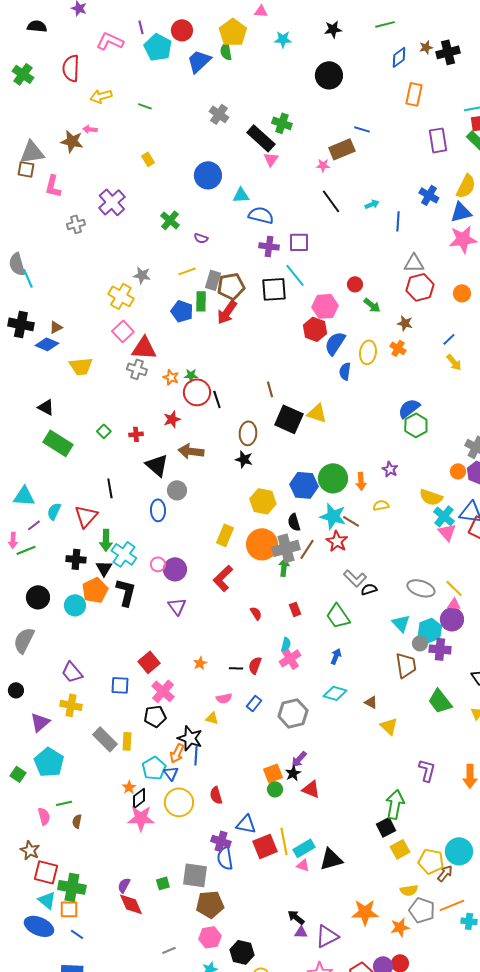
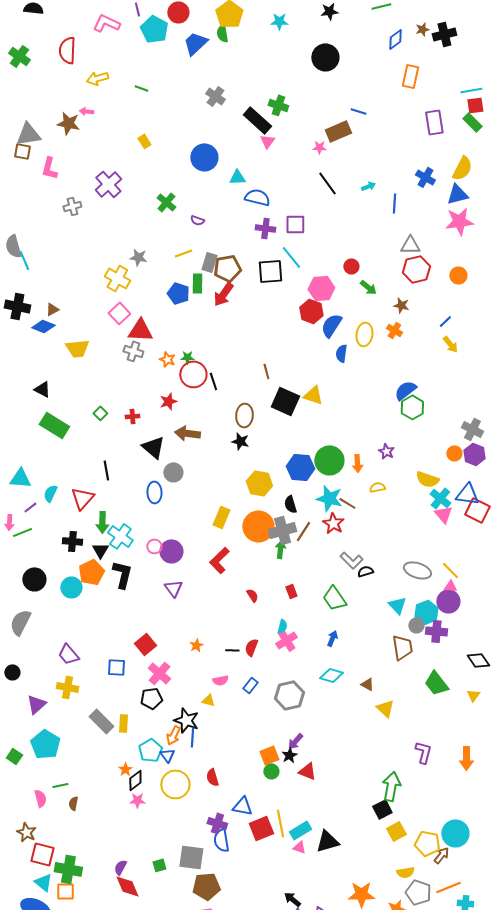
pink star: (141, 818) -> (137, 800), size x0.6

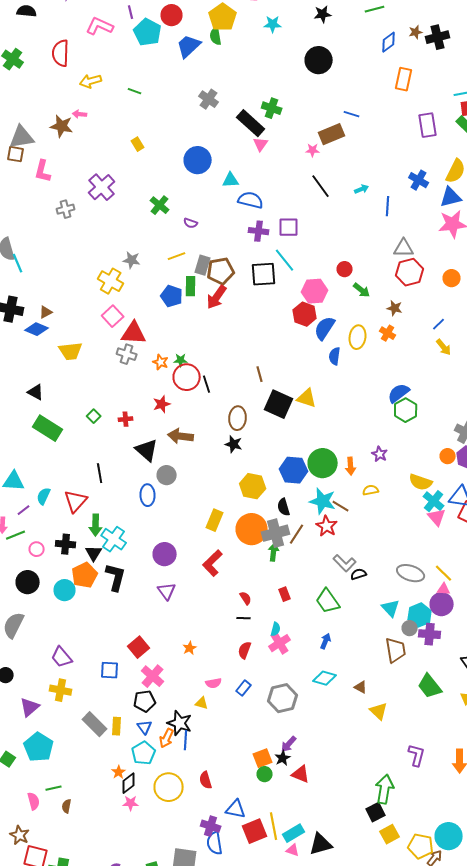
pink circle: (154, 546) -> (37, 549), moved
black line: (232, 650) -> (244, 618), moved
blue triangle: (167, 755) -> (145, 727), moved

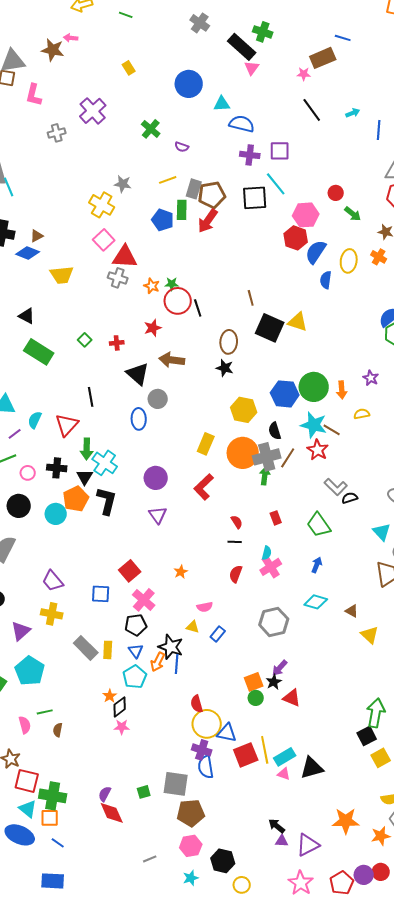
blue rectangle: (244, 688) -> (218, 634), moved
yellow circle: (169, 787) -> (207, 724), moved

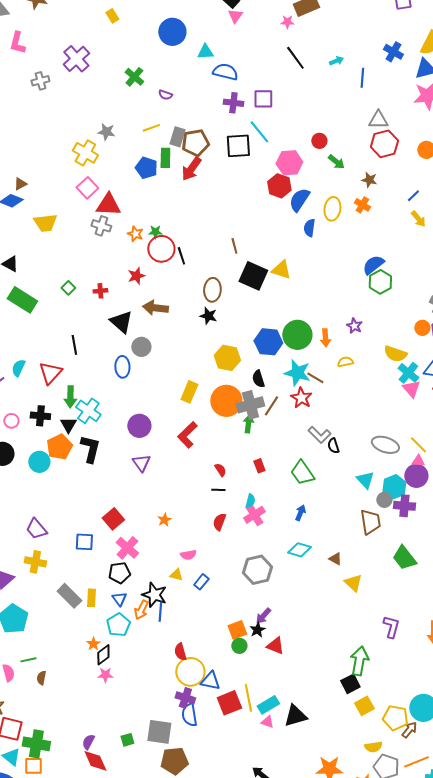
black semicircle: (350, 498) -> (333, 446), turned -91

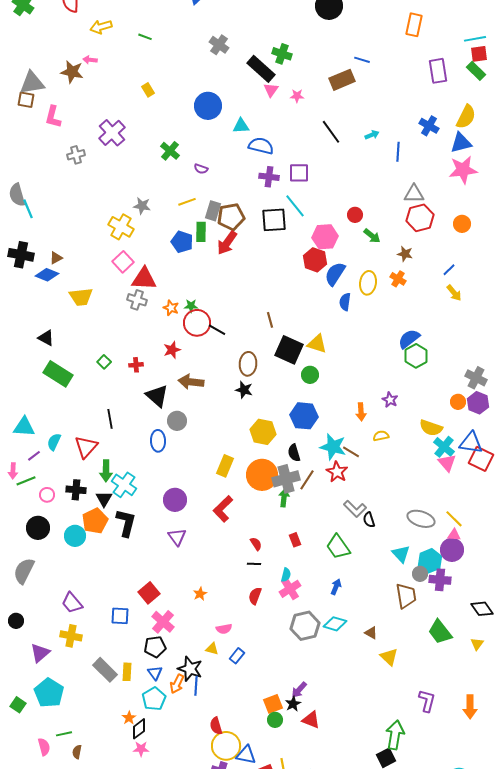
pink star: (287, 22) -> (297, 96), moved
black line: (181, 256) -> (217, 330), turned -42
green circle: (297, 335) -> (310, 375), moved, size x0.6
gray hexagon: (257, 570) -> (305, 626), moved

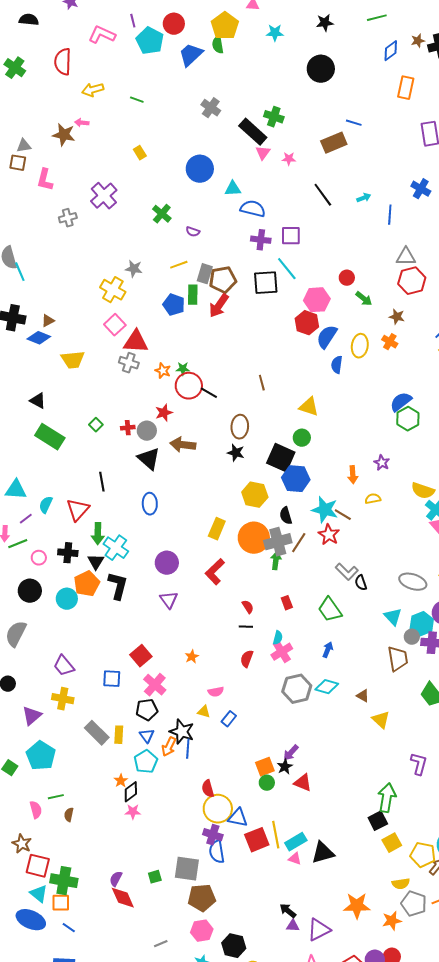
gray triangle: (32, 83) -> (24, 146), size x0.6
black square: (289, 350) -> (281, 458), moved
gray circle: (177, 421) -> (147, 431), moved

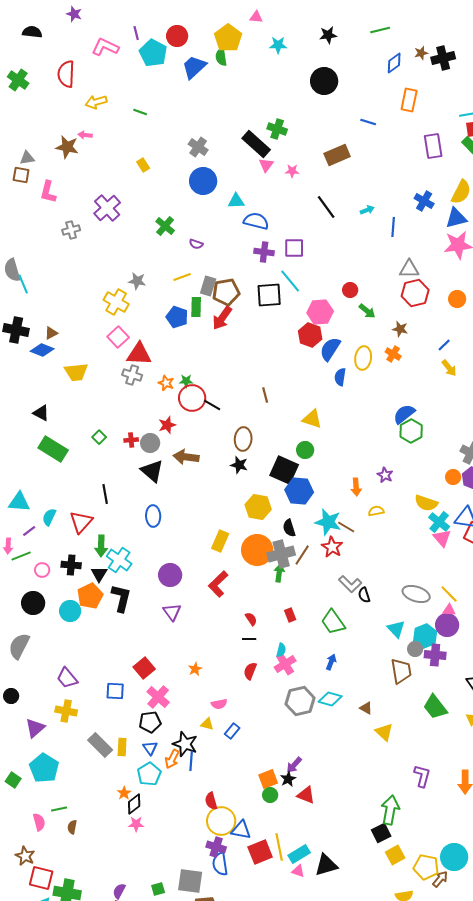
gray cross: (211, 108) -> (198, 147), moved
blue line: (354, 123) -> (368, 122), moved

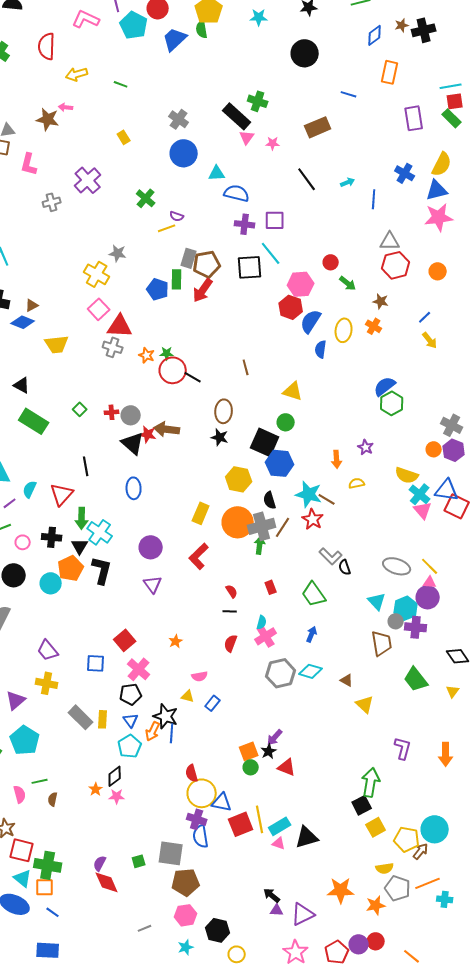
yellow line: (182, 277) -> (167, 228), moved
red star: (167, 425) -> (148, 434), moved, turned 30
orange star: (124, 793) -> (96, 789), moved

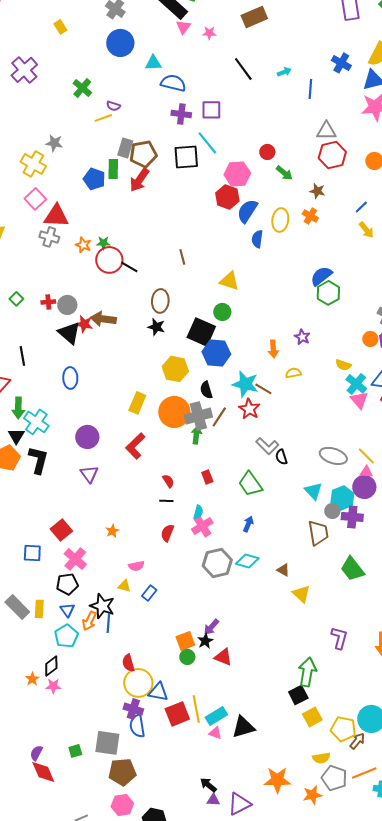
yellow semicircle: (407, 475) -> (343, 365), size x0.7

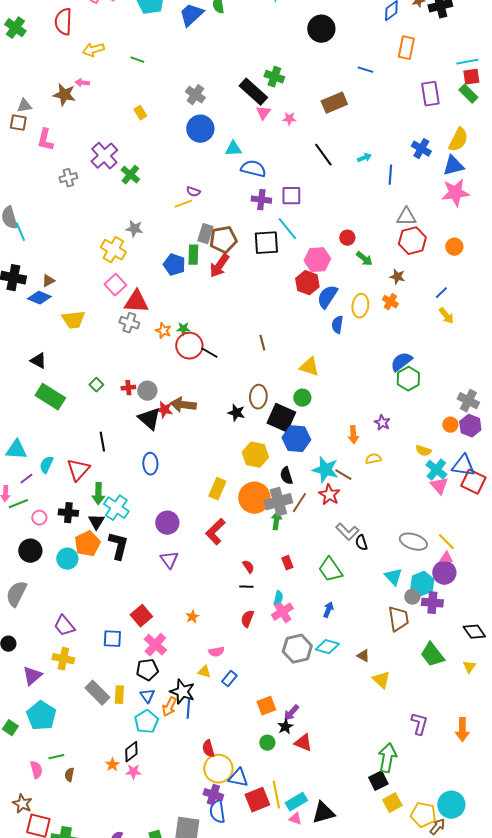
green cross: (82, 88) -> (130, 175), moved
brown ellipse: (160, 301) -> (258, 397), moved
orange square: (185, 641) -> (266, 706), moved

